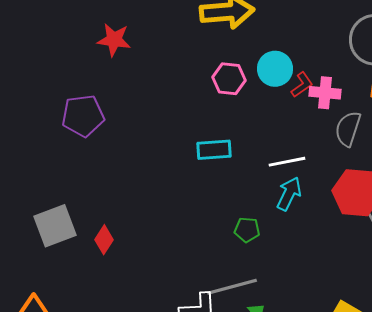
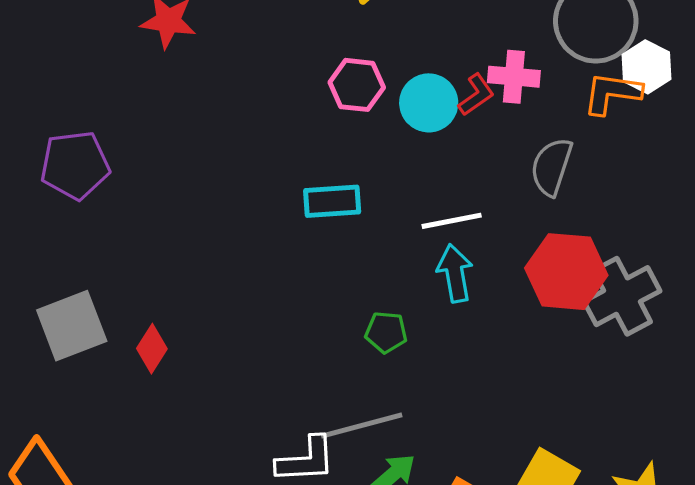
cyan circle: (275, 69) -> (429, 103), moved
pink cross: (325, 93) -> (514, 77), moved
purple pentagon: (83, 116) -> (75, 165), moved
cyan arrow: (289, 194) -> (455, 273), turned -36

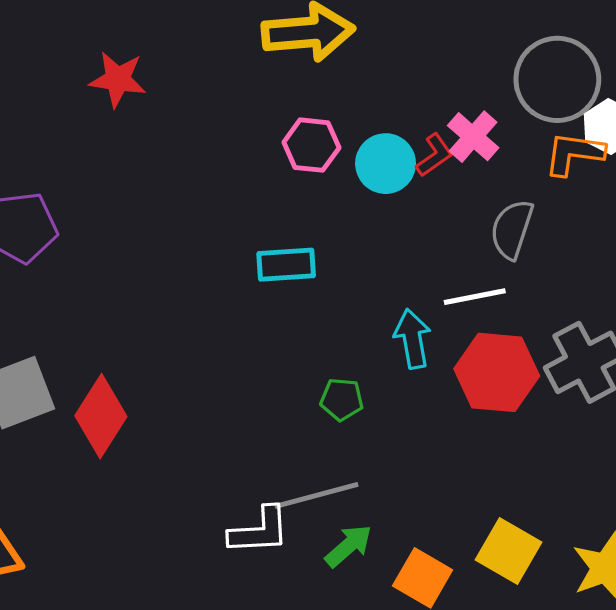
pink cross: (514, 77) -> (473, 137), turned 36
white line: (452, 221) -> (475, 297), moved
red hexagon: (566, 272) -> (497, 372), moved
red diamond: (152, 349) -> (101, 416), size x1.6

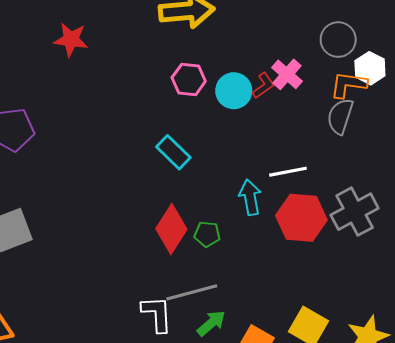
gray circle: (557, 79) -> (338, 40), size x0.7
gray semicircle: (512, 229) -> (340, 116), moved
cyan rectangle: (286, 265) -> (173, 152), turned 48
red diamond: (101, 416) -> (171, 229), moved
white L-shape: (259, 531) -> (157, 314), turned -90

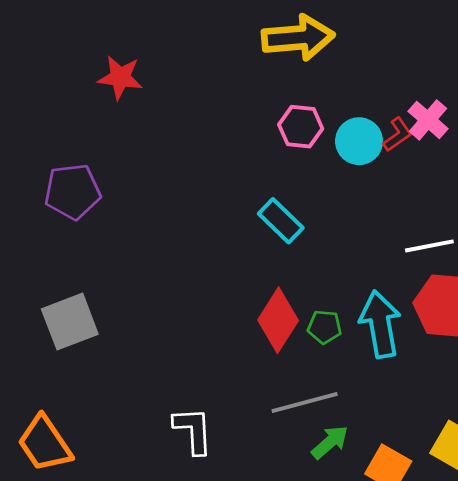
red star: (71, 40) -> (120, 77), moved
cyan arrow: (250, 197) -> (380, 324), moved, size x1.4
white L-shape: (157, 314) -> (193, 430), moved

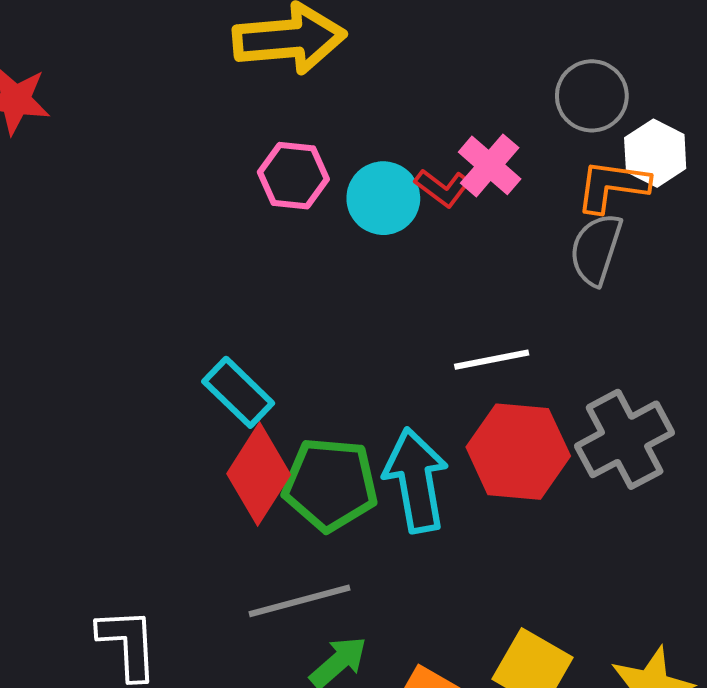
red L-shape: (397, 135) -> (443, 188), turned 72
cyan rectangle: (281, 221) -> (238, 392), moved
green pentagon: (325, 327) -> (330, 484), size x1.8

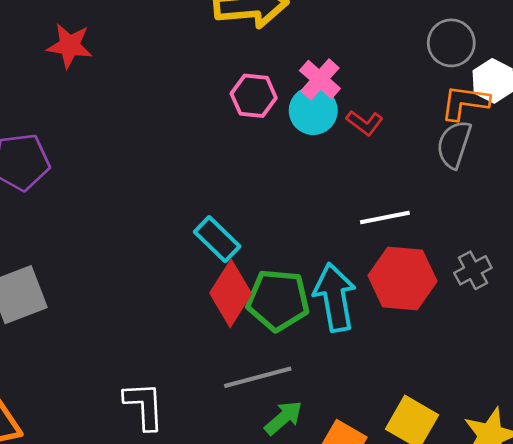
pink cross: (490, 165) -> (320, 79), moved
red L-shape: (443, 188) -> (365, 123), moved
gray cross: (625, 439) -> (473, 270), size x0.6

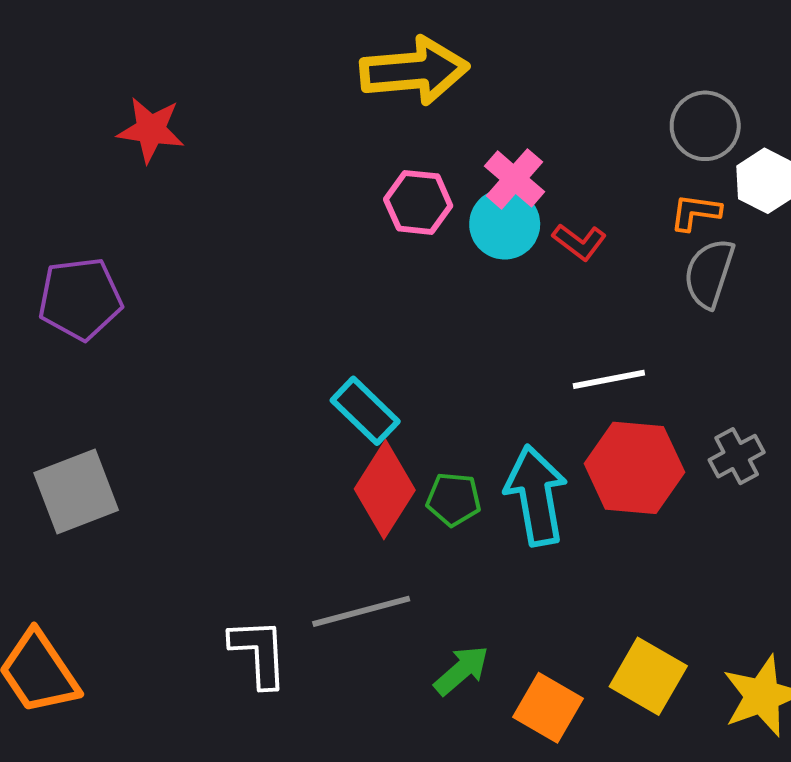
orange L-shape: (465, 102) -> (695, 212), moved, size x0.7
green pentagon: (278, 300) -> (454, 499), size x0.6
gray line: (258, 377) -> (361, 611), moved

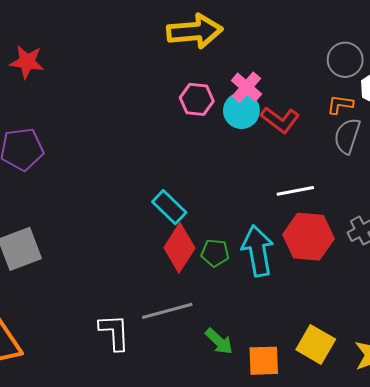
red star: (151, 130) -> (27, 62), moved
red L-shape: (579, 242) -> (280, 120), size x1.4
green arrow: (461, 670) -> (219, 341), turned 84
orange square: (548, 708) -> (264, 361), turned -32

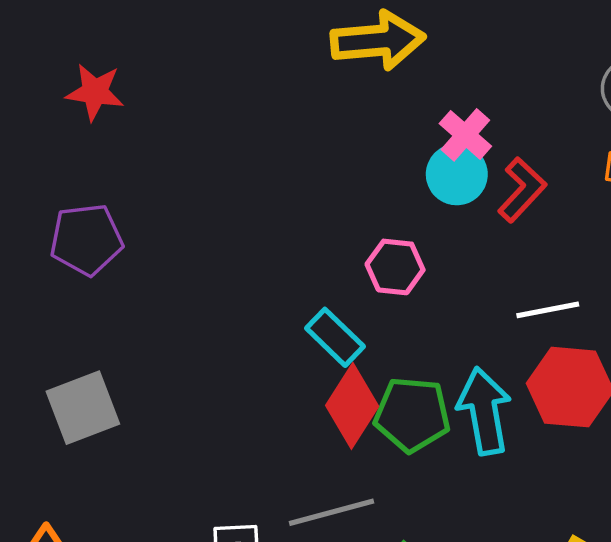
pink hexagon: (197, 99) -> (395, 267), moved
red L-shape: (280, 120) -> (522, 190), turned -84
green pentagon: (215, 253) -> (412, 414), size x1.6

